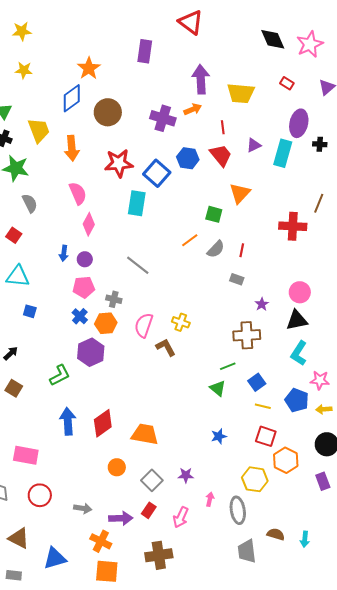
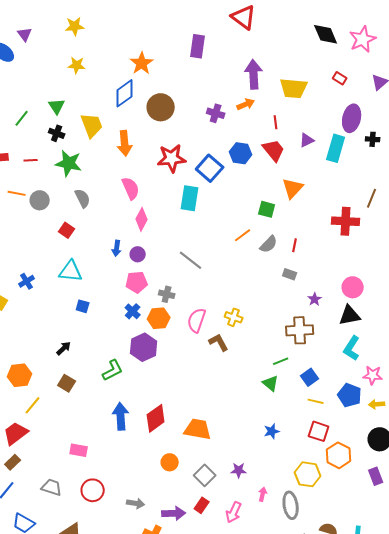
purple cross: (163, 118) -> (216, 113), size x0.7
pink rectangle: (26, 455) -> (79, 450), size x0.7

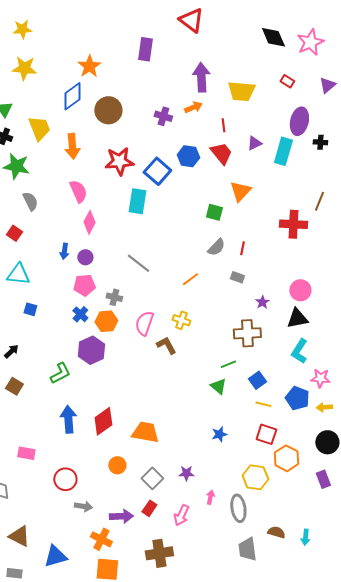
yellow star: (77, 65) -> (24, 68), size x1.4
orange line: (243, 235) -> (190, 279), moved
red circle: (93, 490) -> (65, 479), moved

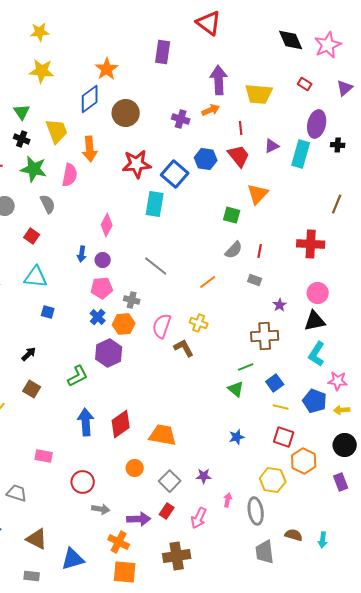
pink semicircle: (78, 191) -> (70, 175), moved, turned 35
red cross: (293, 224) -> (311, 244), moved

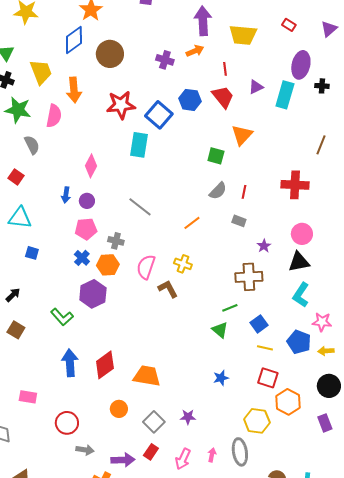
green L-shape: (78, 376) -> (62, 317), turned 75
pink arrow: (228, 500) -> (212, 455), moved

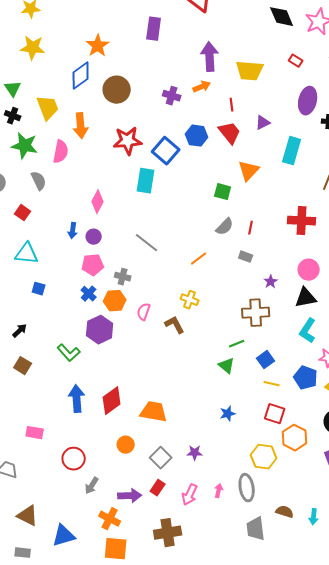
cyan rectangle: (285, 95) -> (292, 151), moved
pink semicircle: (146, 267) -> (144, 312), moved, size x0.7
gray arrow: (85, 450) -> (92, 486), turned 114

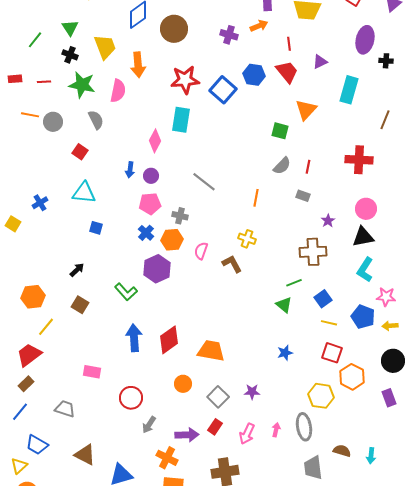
cyan rectangle: (146, 181) -> (181, 120), moved
orange line: (199, 259) -> (256, 198), turned -42

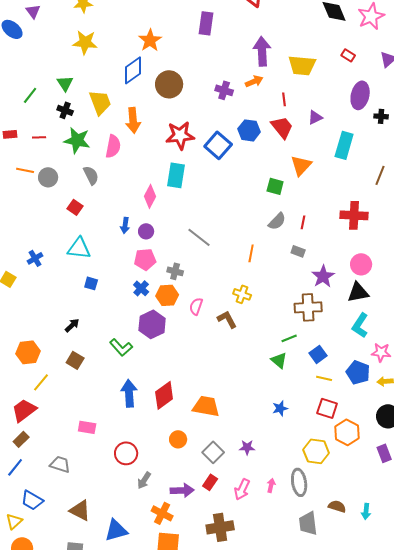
purple star: (328, 221) -> (323, 276), size x1.6

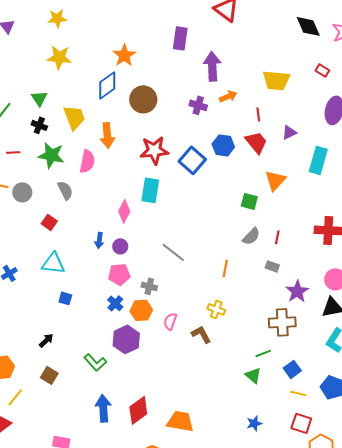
purple arrow: (262, 51) -> (212, 66), moved

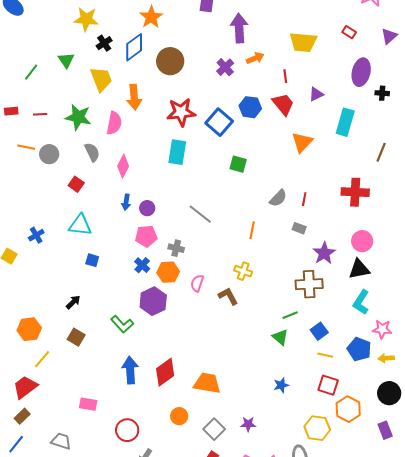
purple cross: (198, 105) -> (225, 67), turned 30
black cross: (39, 125) -> (104, 43), moved, turned 35
green square: (249, 201) -> (238, 164), moved
pink diamond: (124, 211) -> (123, 166), moved

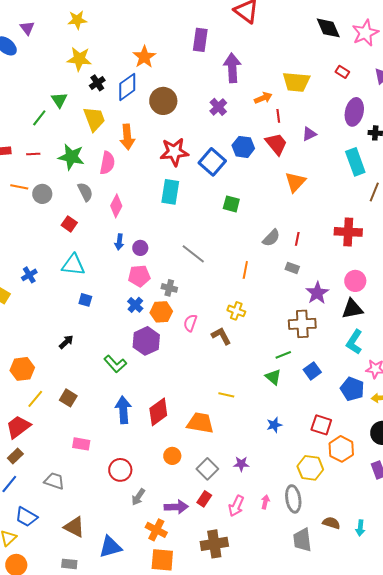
orange arrow: (255, 58) -> (263, 98), moved
green line: (31, 72) -> (39, 118), moved
cyan rectangle: (345, 122) -> (355, 162), moved, turned -36
brown square: (76, 337) -> (68, 398), moved
yellow line: (325, 355) -> (226, 395), moved

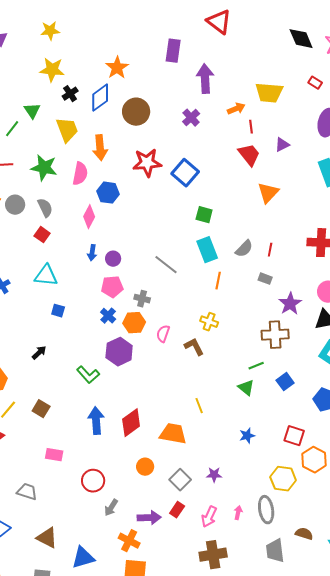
blue hexagon: (243, 147) -> (108, 193), moved
gray semicircle: (85, 192) -> (45, 208), moved
cyan rectangle: (170, 192) -> (207, 250), moved, turned -30
yellow line: (226, 395) -> (199, 406), turned 56
brown cross: (214, 544) -> (213, 555), moved

